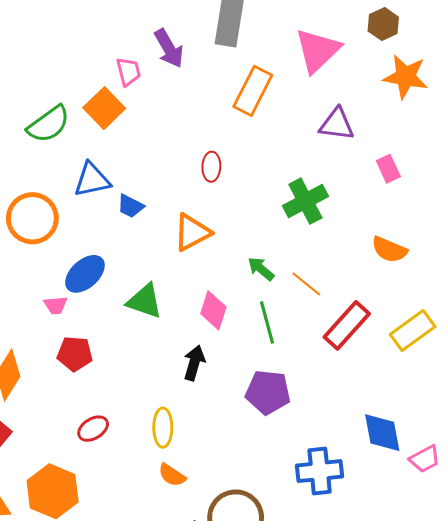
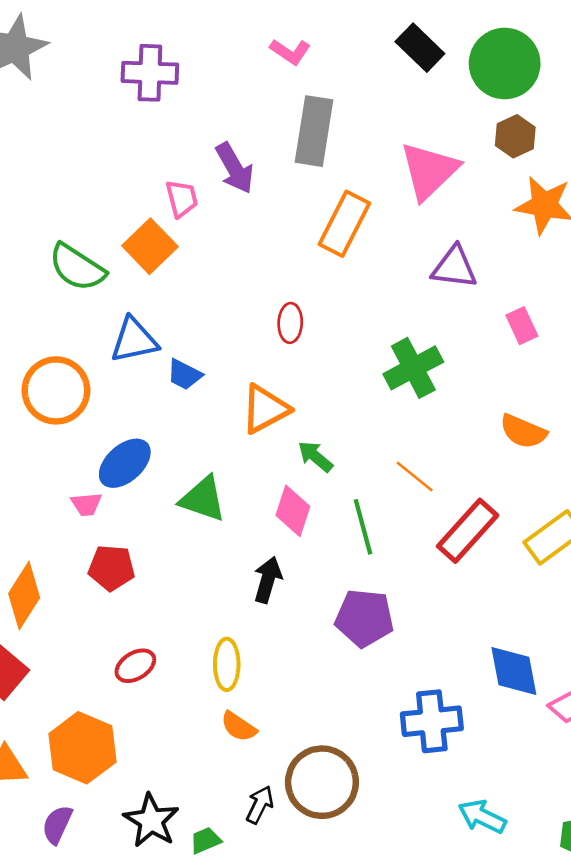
green semicircle: (49, 124) -> (77, 267), turned 69
green arrow: (261, 269) -> (315, 457), moved

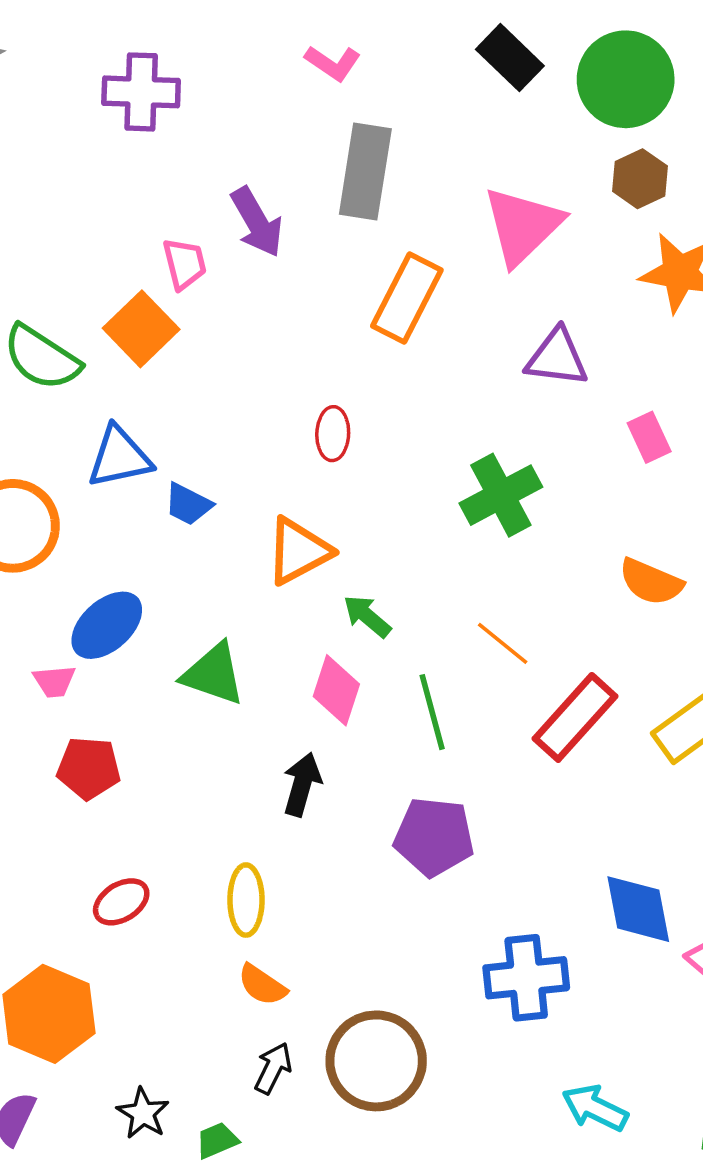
black arrow: (260, 805) -> (273, 1068), moved
black star: (151, 821) -> (143, 1113), size x0.7

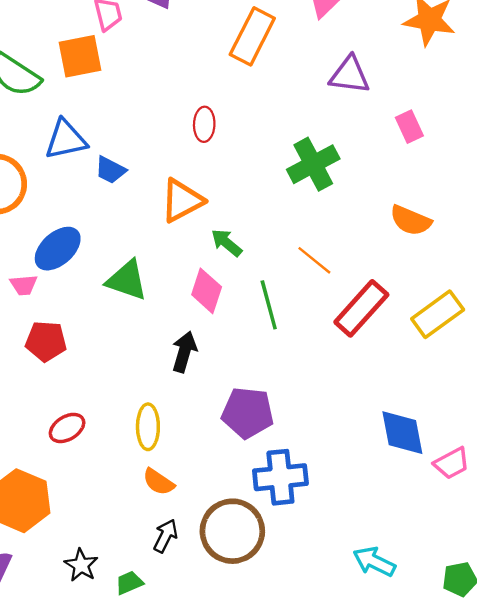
orange square: (141, 329) -> (80, 56), turned 33
purple pentagon: (434, 837) -> (248, 413), moved
blue cross: (526, 978) -> (280, 477), moved

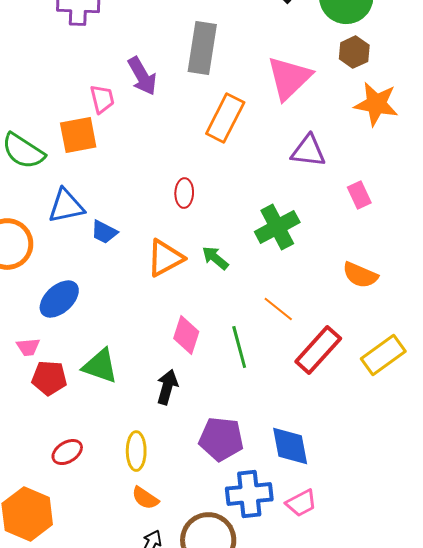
green arrow: (226, 243) -> (215, 258), moved
green triangle: (127, 280) -> (100, 366), moved
pink trapezoid: (24, 285) -> (28, 347), moved
blue diamond: (402, 433) -> (290, 446), moved
pink trapezoid: (452, 463) -> (301, 503), moved

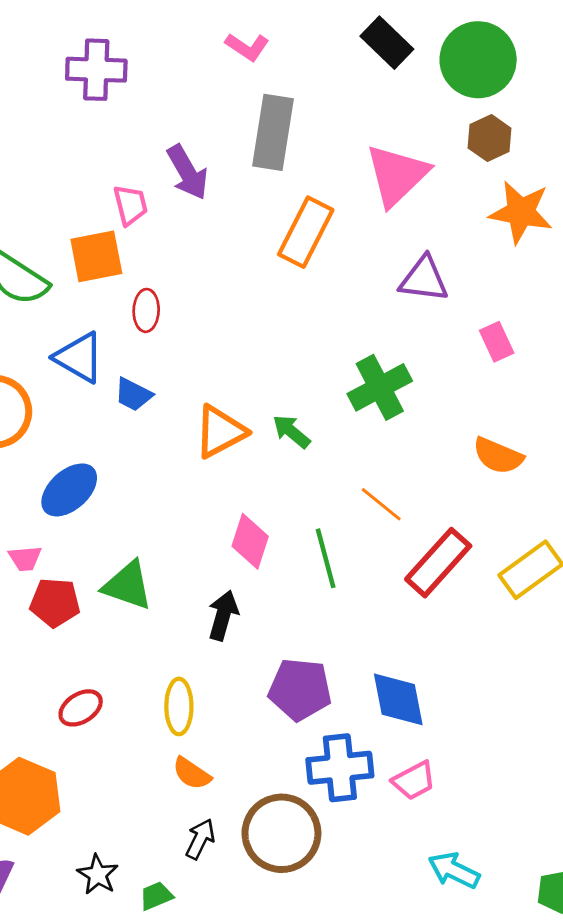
red ellipse: (184, 193) -> (146, 310), moved
blue triangle: (66, 206) -> (79, 357), turned 42

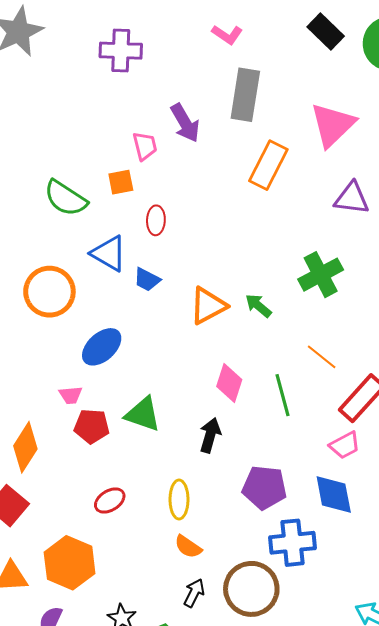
orange square: (96, 256) -> (121, 182), size x0.7
pink trapezoid: (414, 781) -> (345, 445), moved

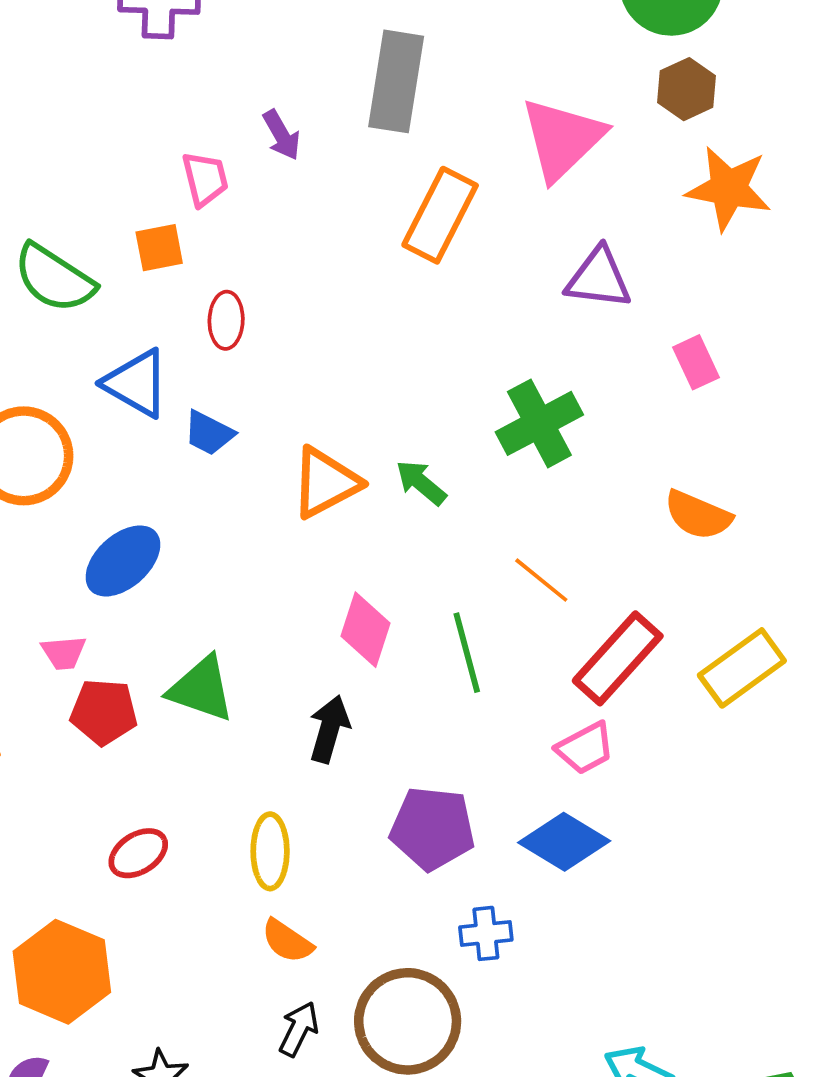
purple arrow: (185, 123) -> (282, 135), size x0.7
blue diamond: (334, 494) -> (564, 842), turned -48
blue cross: (293, 543) -> (486, 933), size x0.6

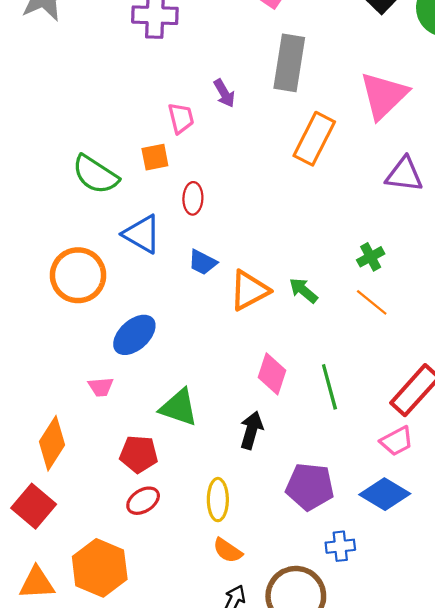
green cross: (539, 423) -> (371, 257), size x0.6
blue trapezoid: (209, 433) -> (203, 262), moved
orange line: (541, 580) -> (372, 302), moved
red pentagon: (104, 712) -> (139, 454), moved

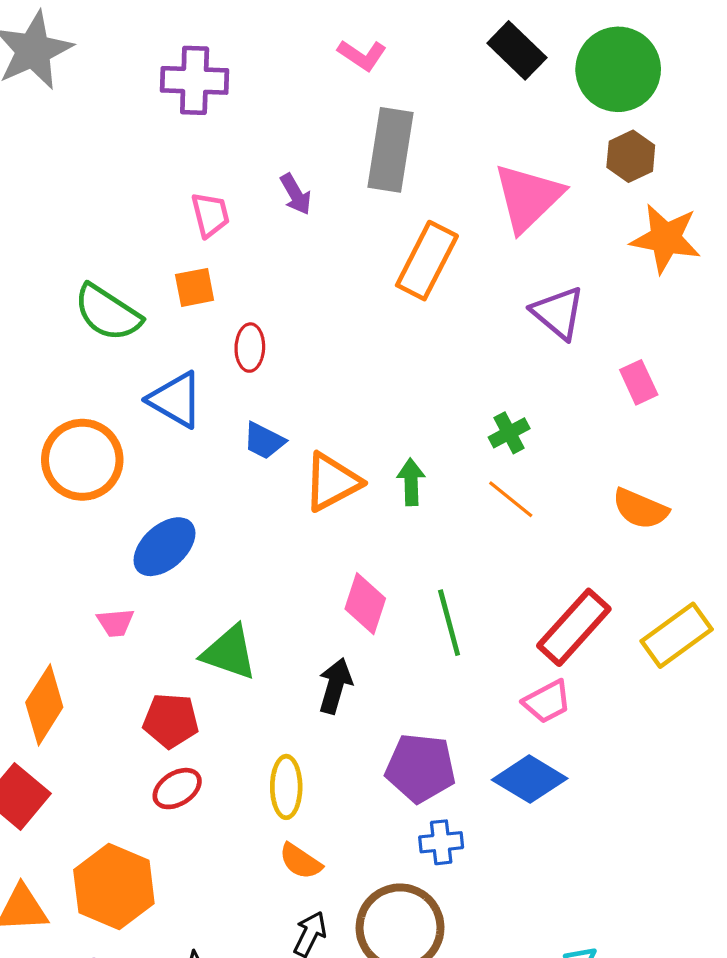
pink trapezoid: (181, 118) -> (210, 215), moved
purple triangle: (404, 174) -> (558, 313), turned 33
green arrow: (303, 290) -> (411, 482), turned 48
blue cross: (340, 546) -> (441, 842), moved

